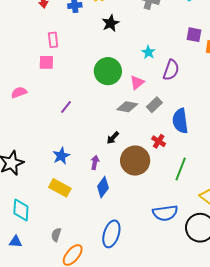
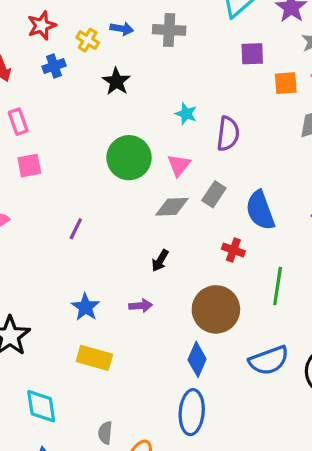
purple square: (194, 35) -> (252, 54), moved
pink rectangle: (53, 40) -> (18, 122), moved
brown circle: (135, 161) -> (216, 309), moved
purple arrow: (95, 162) -> (141, 306), turned 88
blue diamond: (103, 187) -> (197, 359), moved

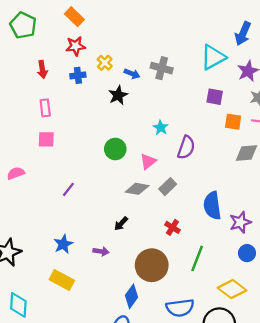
blue arrow: (122, 29) -> (132, 74), moved
green circle: (129, 158) -> (115, 149), size x0.7
blue semicircle: (260, 210) -> (212, 206), moved

